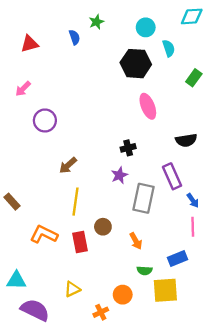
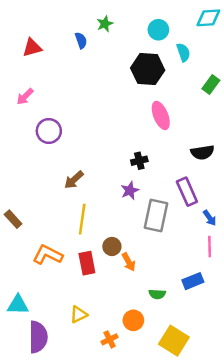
orange arrow: (136, 241) -> (129, 262), moved
yellow square: (165, 290) -> (174, 341), moved, turned 36
purple semicircle: (35, 310) -> (38, 337), turned 64

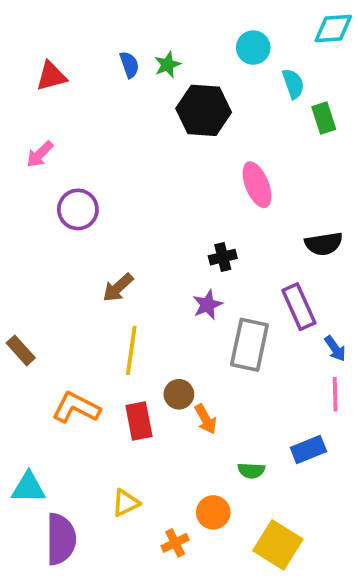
green star: (105, 24) -> (167, 65), moved
black hexagon: (148, 69) -> (204, 110), moved
green rectangle: (211, 85) -> (324, 118), moved, turned -54

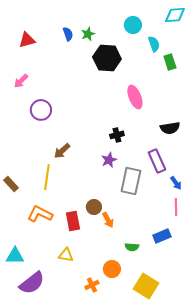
yellow line: (131, 350) -> (47, 177), moved
yellow triangle: (126, 503) -> (66, 255), moved, turned 35
purple semicircle: (61, 539) -> (32, 283), turned 52

